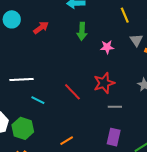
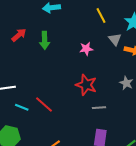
green arrow: (82, 31) -> (45, 40), moved
red star: (104, 83) -> (86, 85), turned -30
red line: (72, 92) -> (44, 104), moved

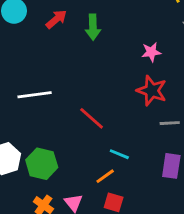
pink star: (86, 49) -> (151, 52), moved
cyan line: (22, 107) -> (119, 154), moved

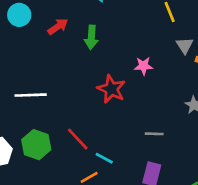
red star: (152, 91) -> (111, 89), moved
red line: (92, 118) -> (78, 139), moved
green hexagon: (42, 164) -> (36, 145), moved

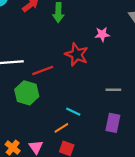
red line: (78, 139) -> (43, 70), moved, turned -65
green hexagon: (36, 145) -> (27, 93), moved

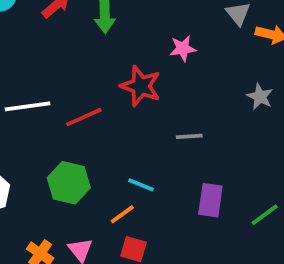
gray line: (113, 90) -> (189, 136), moved
green hexagon: (27, 93) -> (69, 183), moved

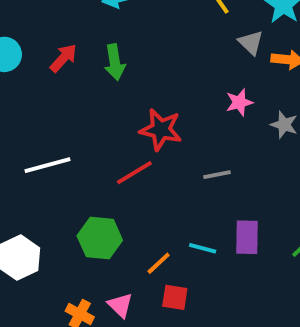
pink star: (183, 48) -> (239, 102), moved
red line: (84, 117) -> (134, 173), moved
cyan line: (141, 185) -> (203, 248), moved

